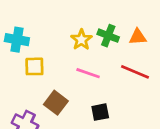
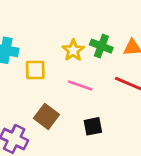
yellow square: (34, 66) -> (35, 70), moved

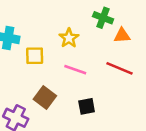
green cross: (101, 46) -> (103, 18), moved

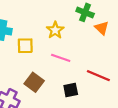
orange triangle: (122, 35) -> (102, 28), turned 48
red line: (120, 68) -> (98, 76), moved

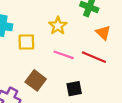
orange triangle: (102, 28) -> (103, 33), moved
red line: (98, 76) -> (94, 57), moved

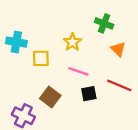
red line: (94, 57) -> (119, 85), moved
black square: (74, 89) -> (89, 94), moved

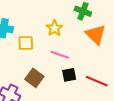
orange triangle: (118, 49) -> (96, 35), size x1.5
red line: (119, 85) -> (97, 81), moved

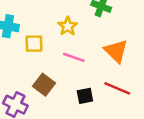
orange triangle: (96, 35) -> (116, 51), moved
black square: (69, 75) -> (85, 96), moved

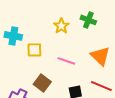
yellow star: (68, 26) -> (61, 26), moved

